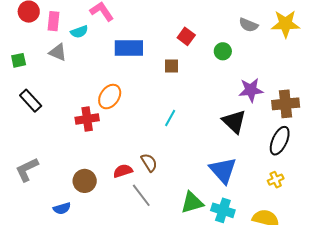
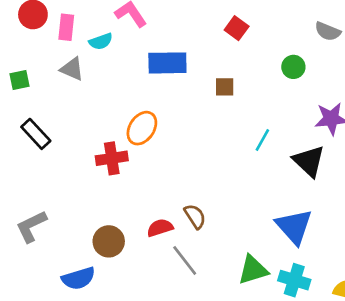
red square: (186, 36) -> (237, 28), moved
cyan line: (170, 118) -> (262, 140), moved
blue semicircle: (62, 208) -> (78, 278), size x1.4

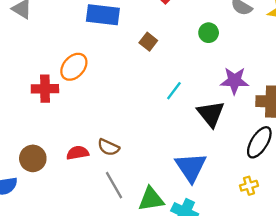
brown square: (225, 87) -> (148, 42), turned 30
brown semicircle: (195, 216) -> (108, 147), turned 140
gray line: (185, 260) -> (114, 185), moved

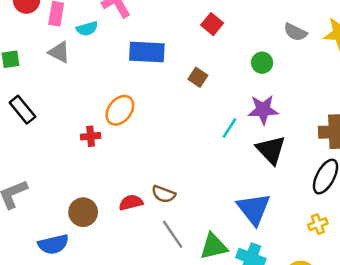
purple star: (234, 81) -> (263, 110), moved
red cross: (45, 89) -> (91, 136), size x0.7

